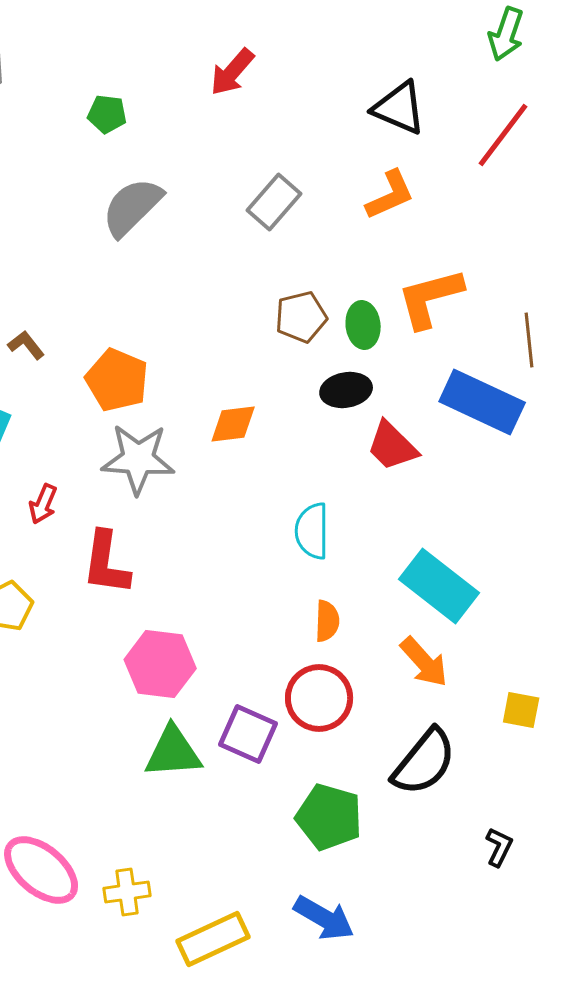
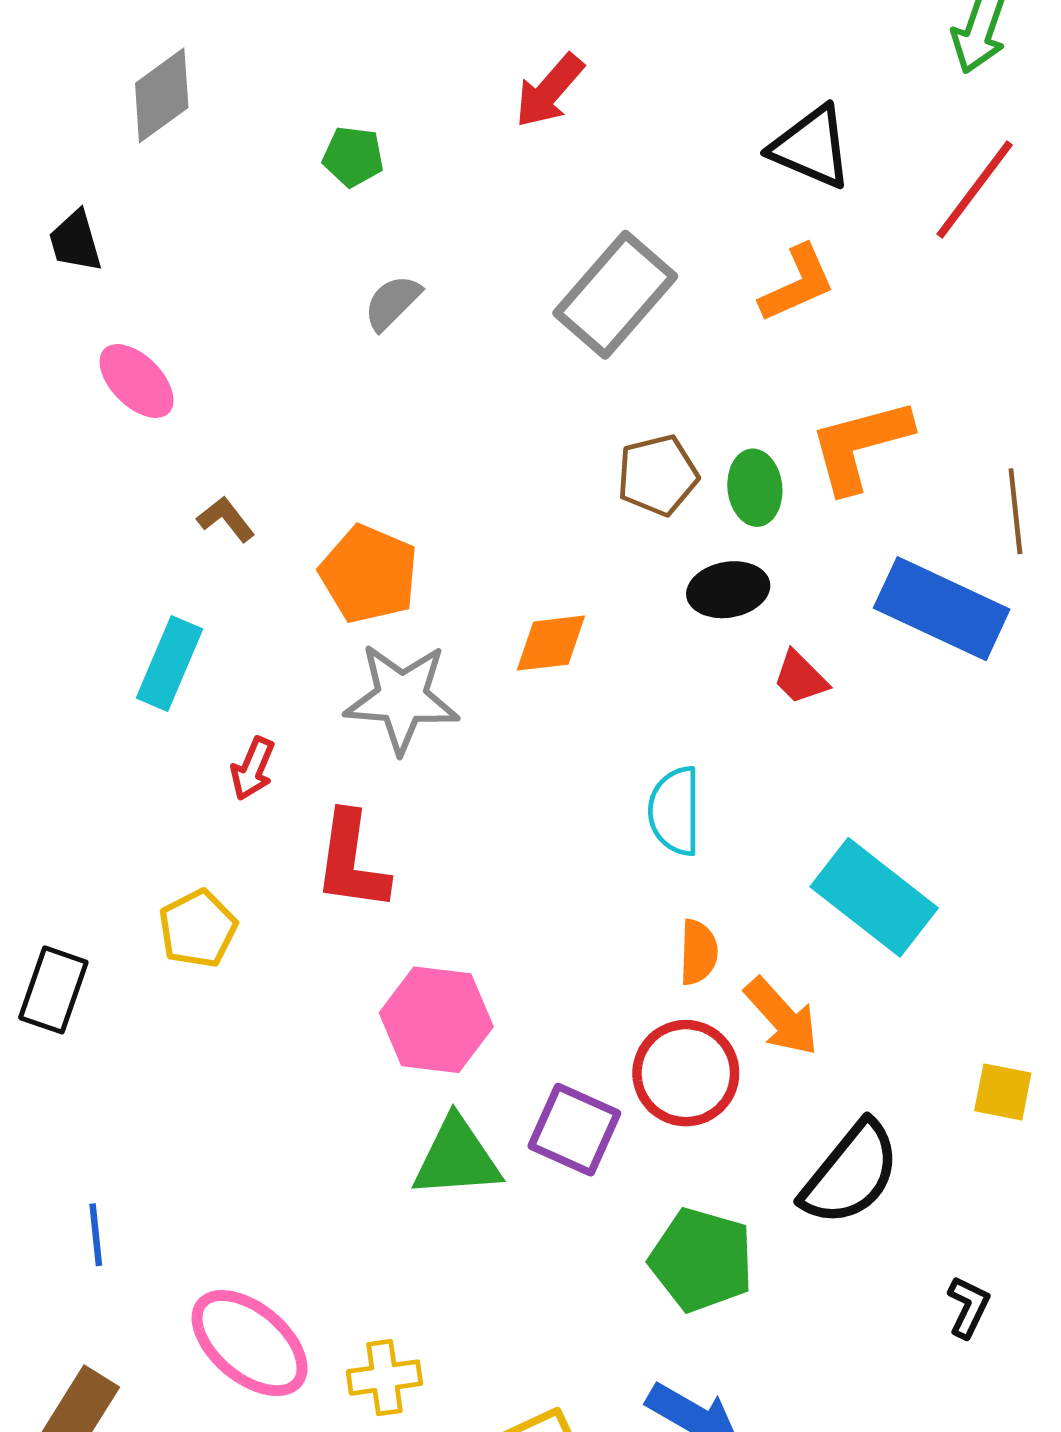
gray rectangle: (274, 202) -> (615, 295), size x1.4
gray semicircle: (132, 207) -> (392, 303), size x0.6
red trapezoid: (392, 446) -> (800, 678), size x0.7
orange arrow: (424, 662) -> (782, 1017), moved

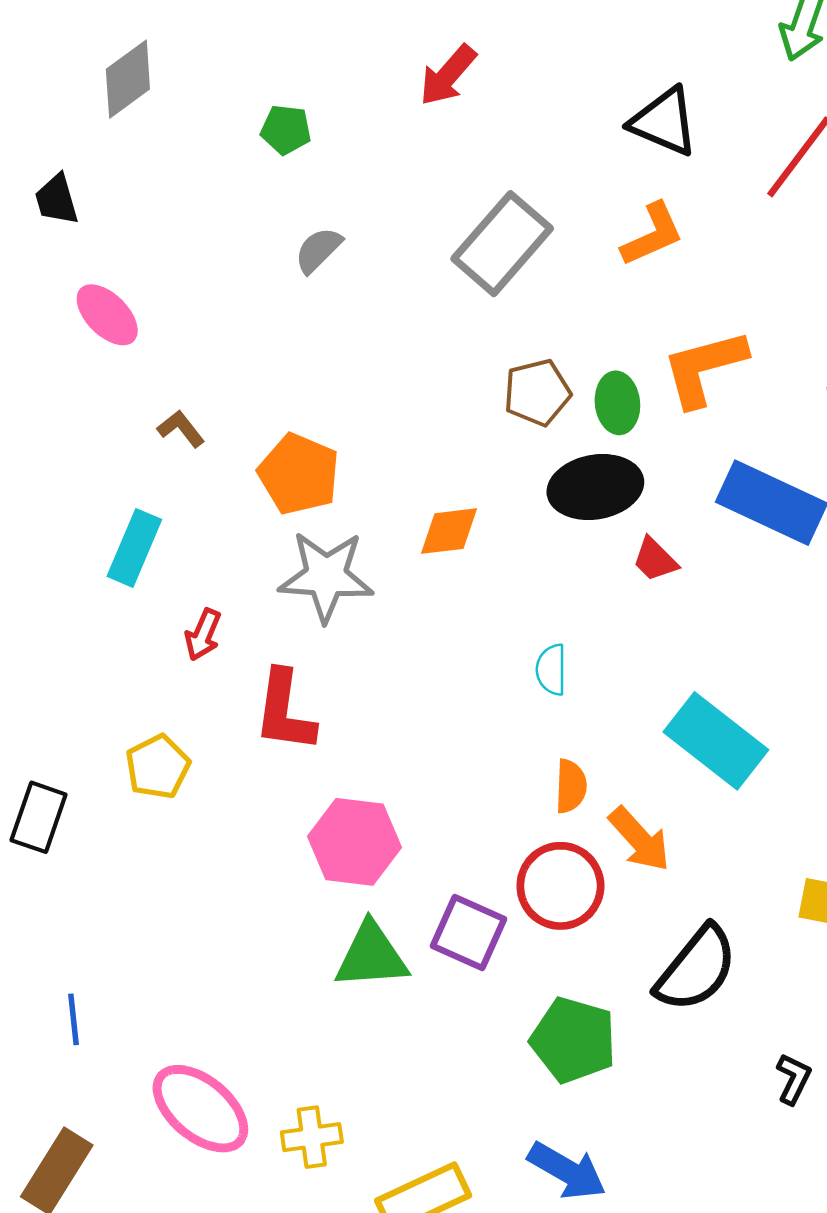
black ellipse: (728, 590) -> (595, 487), size x1.4
cyan semicircle: (675, 811) -> (551, 670), size x0.7

